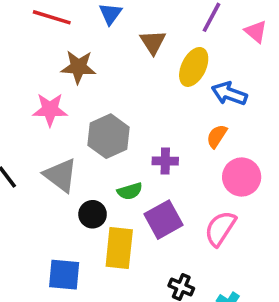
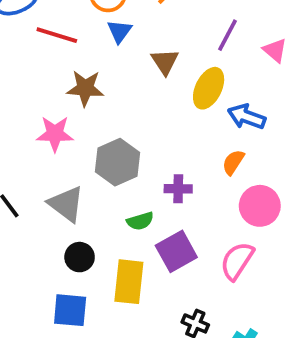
black circle: (93, 214) -> (80, 257), moved

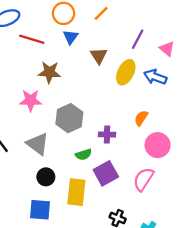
blue arrow: (246, 117) -> (155, 77), moved

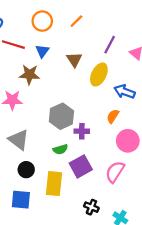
blue triangle: (71, 37) -> (42, 51), moved
blue arrow: (155, 77) -> (125, 92), moved
gray hexagon: (69, 118) -> (61, 116), moved

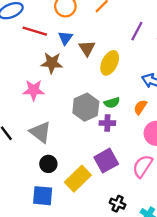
brown triangle: (74, 60) -> (87, 48), moved
yellow ellipse: (99, 75) -> (110, 63), moved
green semicircle: (60, 149) -> (112, 103), moved
yellow rectangle: (54, 184) -> (78, 179), turned 40

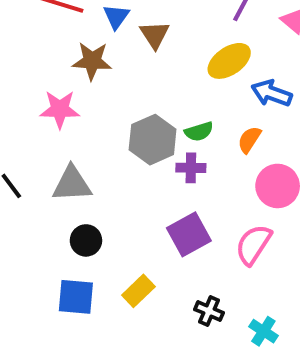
yellow ellipse: (110, 63) -> (229, 61), moved, turned 30
gray triangle: (40, 132) -> (72, 184), turned -40
yellow rectangle: (78, 179) -> (138, 291), moved, size x0.7

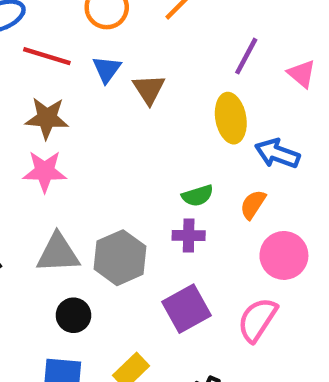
brown star: (92, 61) -> (47, 118), moved
yellow ellipse: (229, 61) -> (231, 118), turned -66
gray hexagon: (153, 140) -> (120, 258), moved

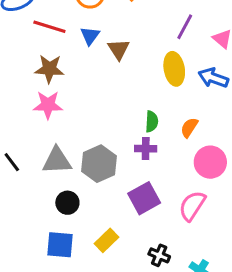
blue arrow: (277, 154) -> (213, 78), moved
green semicircle: (198, 196) -> (152, 121), turned -70

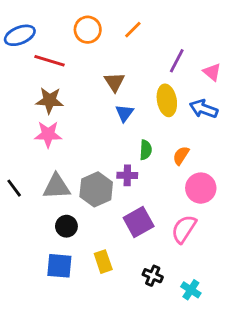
blue triangle: (90, 36) -> (124, 113), moved
purple cross: (146, 149) -> (127, 175), moved
yellow rectangle: (107, 240) -> (103, 262), turned -65

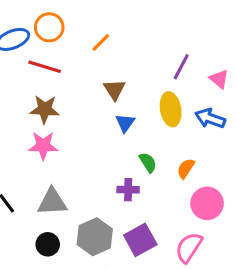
orange circle: (88, 30) -> (49, 27), moved
orange line: (133, 30) -> (101, 42), moved
green semicircle: (146, 150) -> (148, 162), turned -36
gray hexagon: (96, 189) -> (95, 237), moved
black circle: (66, 226) -> (48, 244), moved

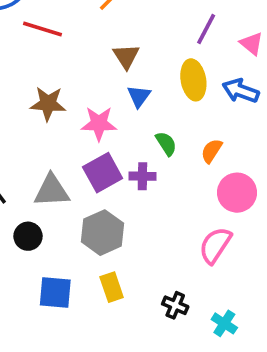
brown star: (45, 109) -> (48, 104), moved
pink star: (43, 146) -> (99, 124), moved
purple square: (140, 240) -> (103, 173), moved
black circle: (48, 244) -> (28, 236), moved

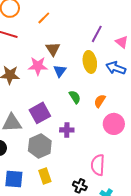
pink star: (99, 124) -> (38, 66), moved
purple cross: (142, 176) -> (67, 130), moved
pink semicircle: (215, 245) -> (98, 165), moved, turned -30

